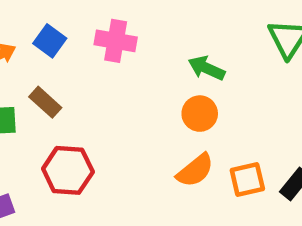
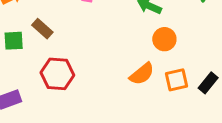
orange circle: (200, 114) -> (164, 39), moved

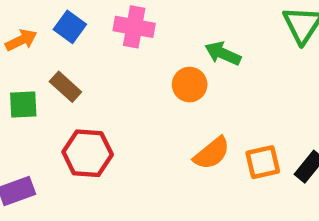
orange circle: (164, 39) -> (190, 85), moved

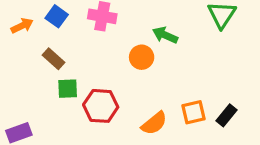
green square: (23, 104) -> (68, 89), moved
red hexagon: (88, 153) -> (101, 106), moved
orange semicircle: (212, 153) -> (154, 123), moved

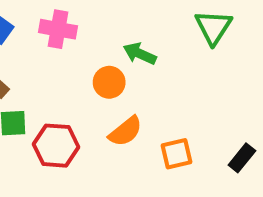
black rectangle: (226, 115) -> (242, 158), moved
orange semicircle: (154, 123) -> (125, 131), moved

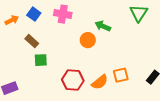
orange semicircle: (125, 131) -> (100, 82), moved
red hexagon: (56, 146) -> (73, 80), moved

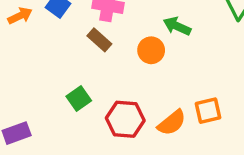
brown rectangle: (32, 41) -> (99, 40), moved
green square: (41, 60) -> (79, 99), moved, turned -32

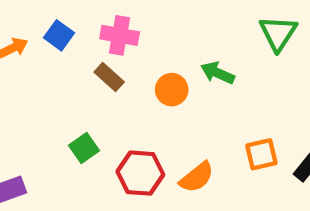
green arrow: (177, 26) -> (218, 73), moved
orange square: (208, 111) -> (261, 154), moved

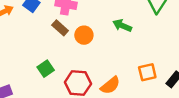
orange circle: (172, 90) -> (84, 35), moved

